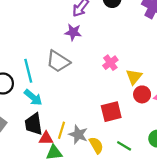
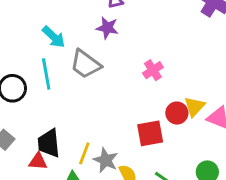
yellow triangle: (134, 77) -> (194, 107), moved
red circle: (142, 94) -> (177, 113), moved
cyan arrow: (33, 97) -> (54, 37), moved
red triangle: (46, 138) -> (38, 161), moved

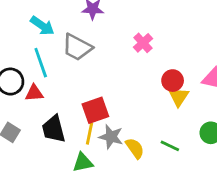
yellow triangle: (194, 107) -> (179, 97), moved
red square: (150, 133) -> (95, 110), moved
red triangle: (38, 161) -> (34, 93), moved

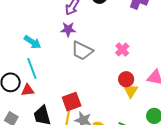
pink cross: (143, 43) -> (122, 49), moved
gray trapezoid: (77, 47) -> (82, 51), moved

